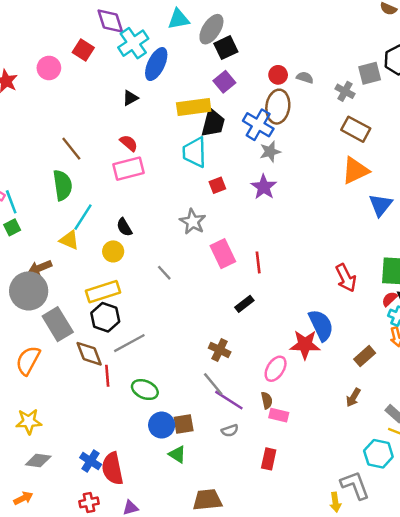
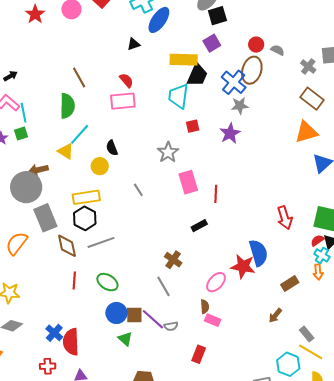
red line: (107, 376) -> (74, 280), moved
purple line: (229, 400) -> (153, 319), moved

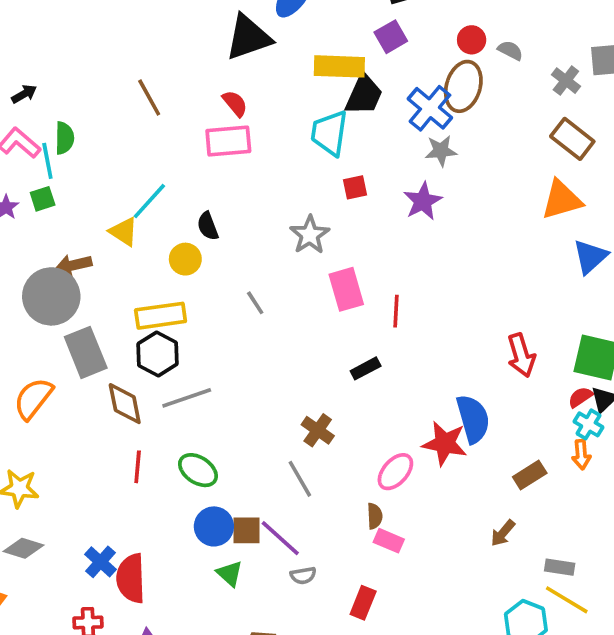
black triangle: (134, 44) -> (248, 37), size x2.0
green semicircle: (67, 106) -> (64, 138), moved, size x0.7
gray semicircle: (171, 326) -> (303, 575), moved
gray rectangle: (307, 334) -> (560, 567), turned -42

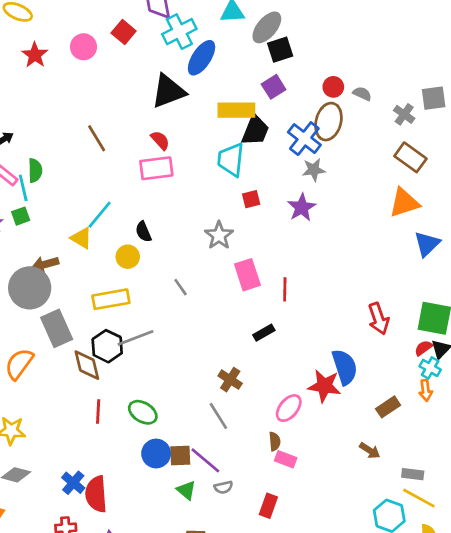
black hexagon: (158, 354) -> (107, 346), moved
gray line: (187, 398) -> (135, 338), moved
brown arrow: (503, 533) -> (370, 451), turned -95
green triangle: (230, 574) -> (186, 490), moved

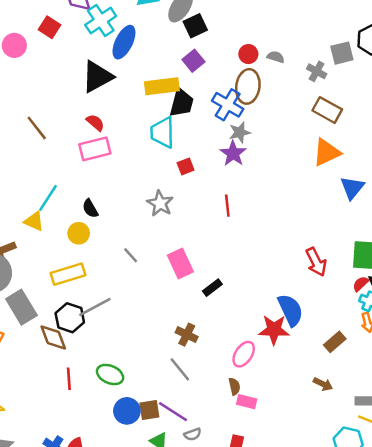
purple star: (302, 207) -> (233, 153), moved
pink rectangle: (247, 275) -> (180, 263), moved
red line: (285, 289) -> (227, 206), moved

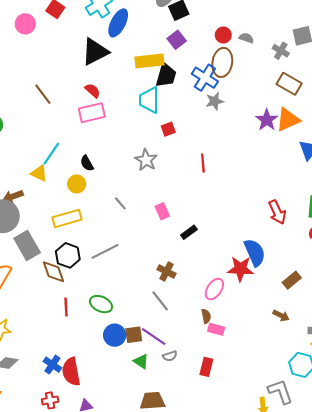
purple star: (233, 153) -> (267, 120), moved
pink rectangle: (180, 263) -> (162, 211), size x0.7
gray line: (95, 307) -> (105, 251), moved

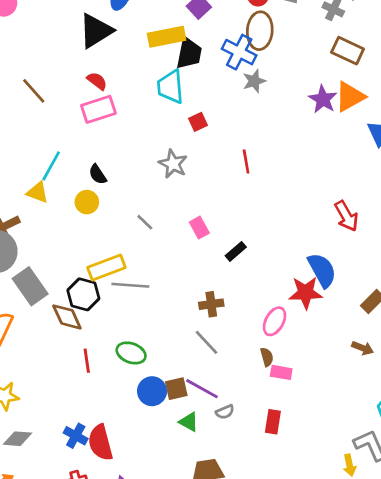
yellow rectangle: (67, 218) -> (106, 267), moved
gray line: (105, 251) -> (130, 285), turned 36
brown cross: (166, 272) -> (211, 304), turned -30

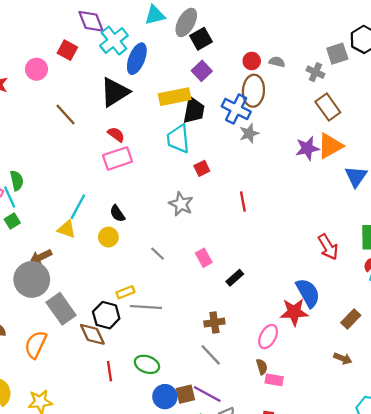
brown rectangle: (348, 51) -> (328, 107), turned 30
brown line: (34, 91) -> (66, 115), moved
purple star: (323, 99) -> (307, 148), turned 30
yellow rectangle: (106, 267) -> (125, 292), size x0.6

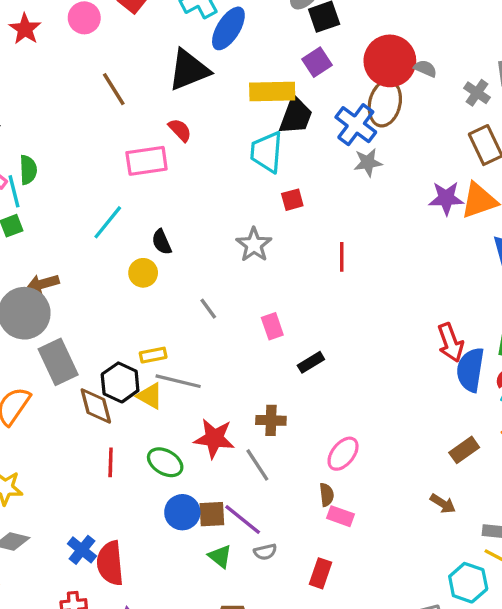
red circle: (252, 61) -> (390, 61), size x2.0
pink rectangle: (117, 158) -> (147, 161), moved
yellow triangle: (67, 229) -> (150, 396), moved
blue semicircle: (308, 293) -> (470, 370), moved, turned -152
red star: (294, 312) -> (214, 438), moved

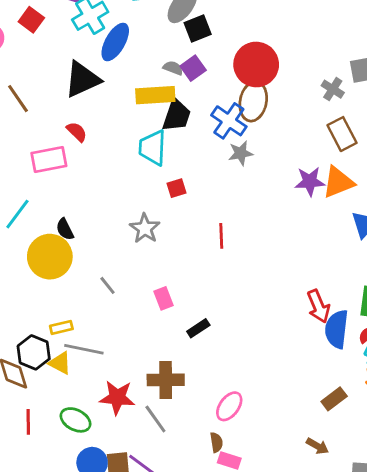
gray semicircle: (425, 68) -> (173, 68), moved
yellow circle: (143, 273) -> (50, 257), size x1.8
brown cross: (271, 420) -> (166, 380), size x1.4

